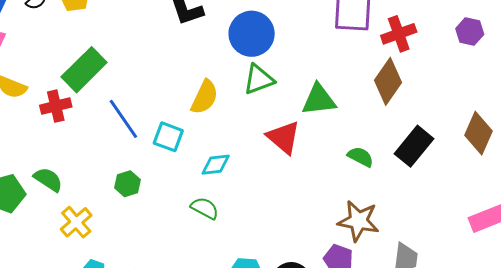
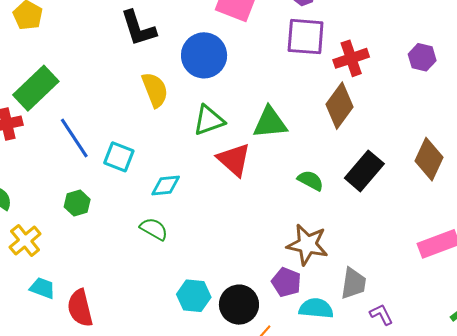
green triangle: (259, 79) -> (209, 120), moved
yellow semicircle: (204, 97) -> (155, 90), moved, turned -48

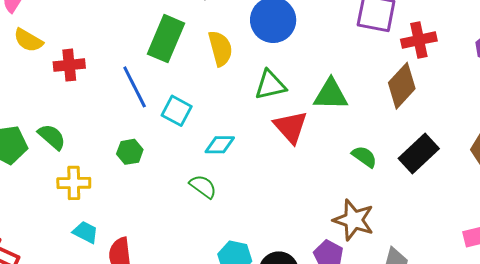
green rectangle: (36, 88) -> (166, 39), moved, turned -30
yellow cross: (25, 240) -> (74, 183), turned 32

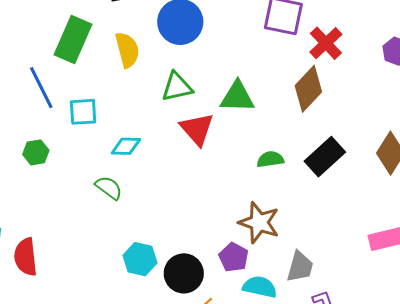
red cross: (419, 40) -> (326, 43), turned -32
cyan square: (177, 111) -> (83, 112), turned -32
green semicircle: (364, 157) -> (270, 159), turned -44

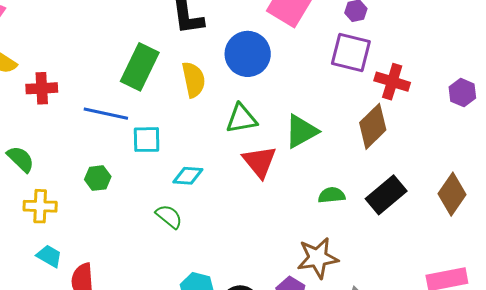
red cross: (326, 43) -> (392, 82), turned -32
blue line: (41, 88) -> (106, 114), turned -54
green triangle: (237, 97) -> (301, 131), turned -33
brown star: (259, 223) -> (318, 258), turned -30

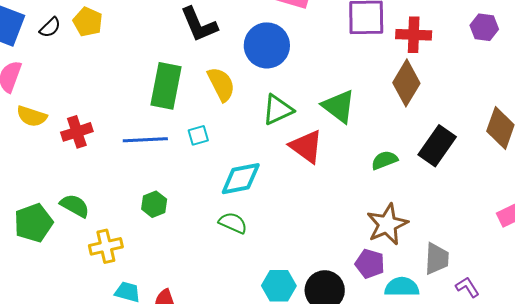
green triangle: (301, 131) -> (339, 106), turned -39
cyan square: (147, 140) -> (198, 135), moved, size x0.7
cyan diamond: (188, 176) -> (241, 179), size x1.4

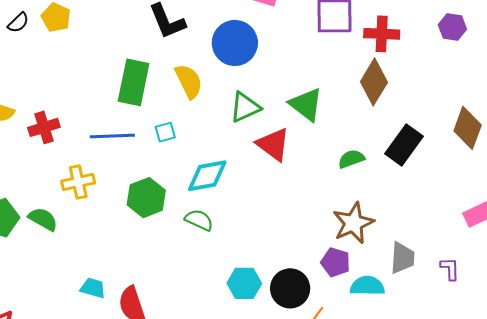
green hexagon: (154, 204) -> (146, 198), moved, size x1.5
green semicircle: (75, 206) -> (43, 219), moved
yellow cross: (106, 246) -> (78, 182), moved
purple L-shape: (467, 287) -> (450, 269), moved, turned 30

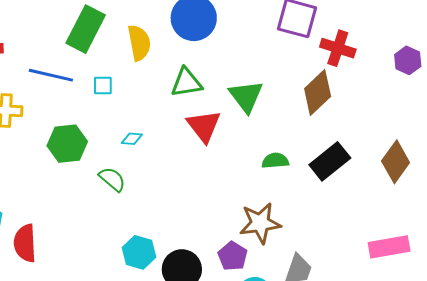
cyan diamond: (207, 176) -> (132, 139), size x0.5

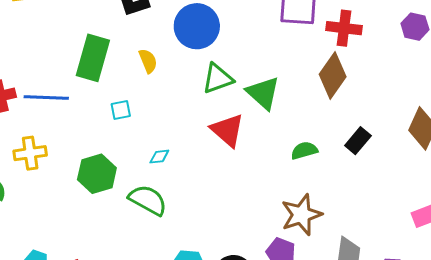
yellow semicircle: (139, 43) -> (148, 61), size x0.7
blue line: (51, 75) -> (46, 98), moved
green triangle: (186, 83) -> (218, 79), moved
black rectangle: (330, 161) -> (358, 141), size x0.7
green semicircle: (112, 179) -> (148, 200), size x1.4

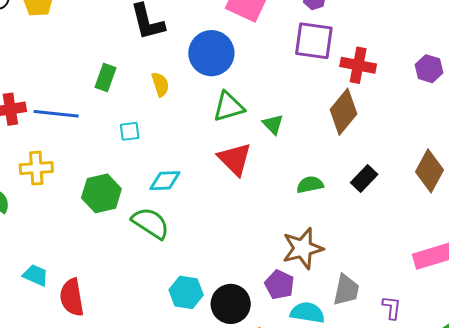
green rectangle: (93, 58) -> (106, 77), size x0.6
green triangle: (263, 93) -> (273, 124), size x0.6
cyan diamond: (159, 157) -> (165, 181), size x1.5

